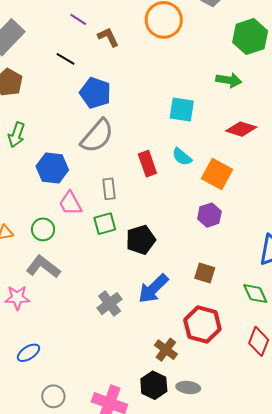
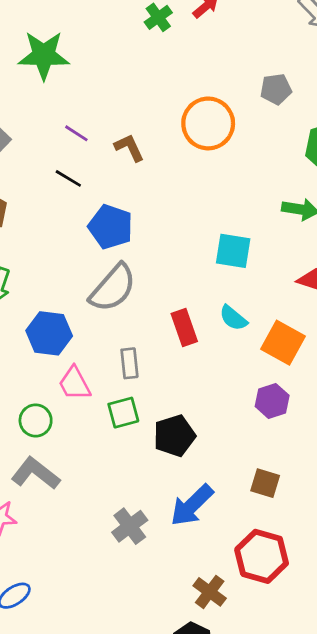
purple line: (78, 19) -> (76, 133), moved

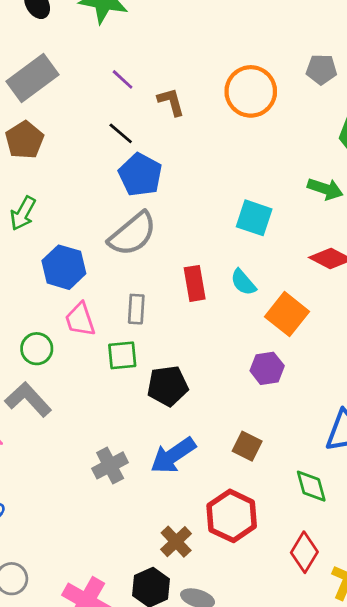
black line: (68, 178) -> (121, 133), moved

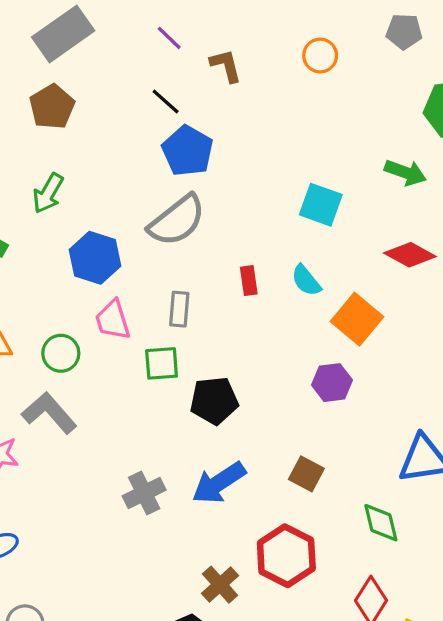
orange circle: (251, 91) -> (320, 56), size x0.6
red rectangle: (195, 283) -> (249, 281), size x0.7

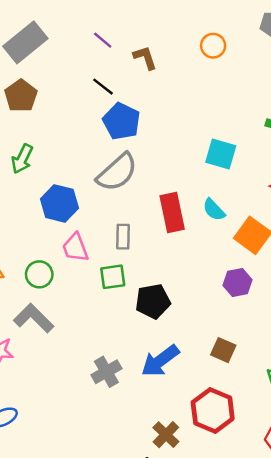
red rectangle: (249, 281) -> (172, 213), size x1.8

